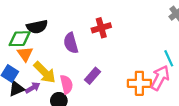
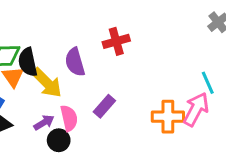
black semicircle: (37, 27) -> (28, 62), moved, turned 90
yellow arrow: (45, 72) -> (47, 83), moved
purple arrow: (33, 88) -> (44, 123), moved

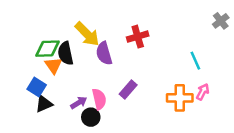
yellow arrow: (47, 83) -> (87, 34), moved
cyan line: (208, 83) -> (195, 61), moved
pink arrow: (196, 109) -> (203, 92), size x0.6

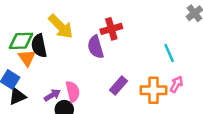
purple semicircle: (104, 53) -> (96, 47), moved
purple rectangle: (128, 89) -> (119, 85), moved

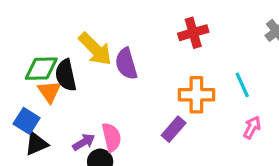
red cross: (111, 29) -> (193, 33), moved
purple semicircle: (96, 47) -> (126, 64), moved
orange cross: (153, 90) -> (196, 95), moved

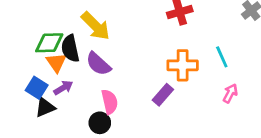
purple semicircle: (126, 64) -> (98, 64), moved, turned -32
purple arrow: (84, 142) -> (63, 88), moved

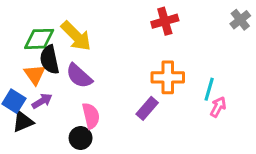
green diamond: (49, 43) -> (39, 39), moved
cyan line: (222, 57) -> (209, 89), moved, turned 40

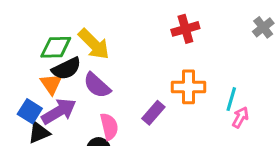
black semicircle: (49, 60) -> (66, 69), turned -104
purple arrow: (42, 101) -> (59, 111), size x1.6
purple rectangle: (147, 108) -> (153, 113), moved

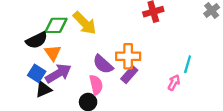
black semicircle: (66, 69) -> (37, 40), moved
purple semicircle: (97, 85) -> (103, 64), moved
orange cross: (188, 87) -> (128, 56), moved
pink arrow: (240, 117) -> (174, 83), moved

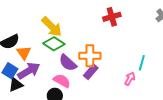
green diamond: (56, 25) -> (54, 44), moved, turned 35
pink semicircle: (96, 85) -> (62, 81), turned -48

